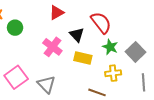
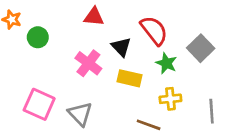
red triangle: (57, 12) -> (94, 17), turned 35
gray square: (135, 52) -> (201, 48), moved
pink square: (16, 77) -> (39, 104), turned -30

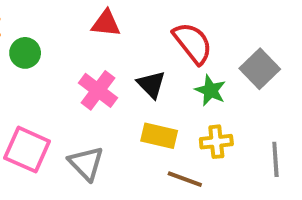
black triangle: (121, 47) -> (151, 84), moved
yellow rectangle: (129, 78) -> (159, 136), moved

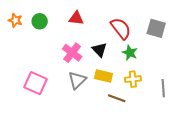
green circle: (25, 53) -> (40, 21), moved
gray square: (260, 69) -> (156, 28), moved, turned -30
gray triangle: (86, 163) -> (77, 80), moved, turned 30

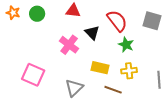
black triangle: (99, 50) -> (92, 33), moved
gray triangle: (77, 80) -> (74, 88), moved

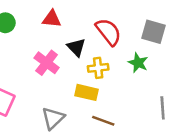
green star: (126, 45) -> (138, 63), moved
yellow cross: (129, 71) -> (98, 68), moved

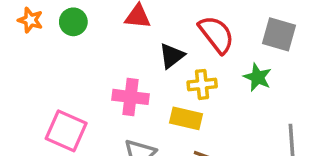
black triangle: (76, 47) -> (172, 56), turned 36
pink cross: (47, 63) -> (131, 97), moved, turned -30

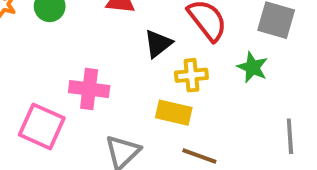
pink cross: (131, 97) -> (89, 89), moved

